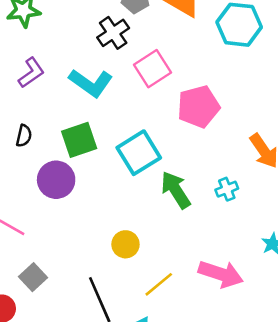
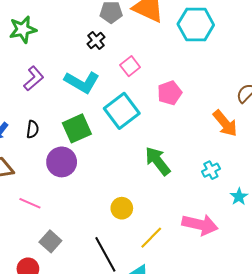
black cross: (113, 33) -> (96, 41), size x0.7
pink square: (152, 69) -> (130, 66), size x0.7
pink pentagon: (198, 107) -> (170, 93), size x0.7
cyan square: (139, 153) -> (122, 111), moved
cyan cross: (227, 189) -> (211, 170), moved

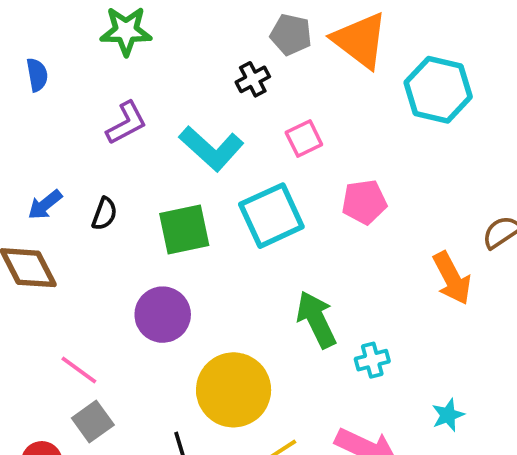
purple circle: (62, 162) -> (163, 315), moved
cyan cross: (211, 170) -> (372, 360), moved
pink line: (30, 203) -> (79, 370), moved
yellow circle: (122, 208) -> (234, 390), size x1.8

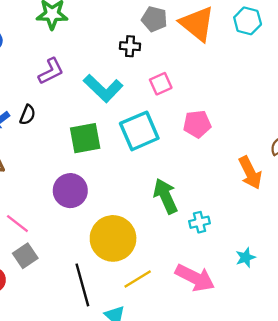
black cross: (253, 79) -> (130, 46), turned 30
cyan hexagon: (438, 90) -> (248, 21), moved, size x0.7
black semicircle: (104, 214) -> (28, 115), moved

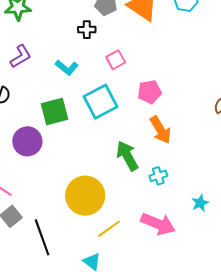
cyan L-shape: (103, 88) -> (67, 68), size x0.7
orange arrow: (250, 173) -> (160, 130), moved
purple circle: (70, 191) -> (27, 141), moved
black line: (82, 285) -> (42, 237), moved

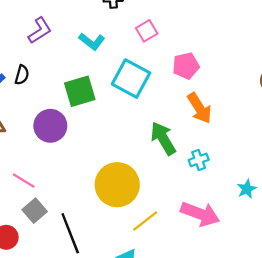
cyan square: (101, 102) -> (131, 79), turned -32

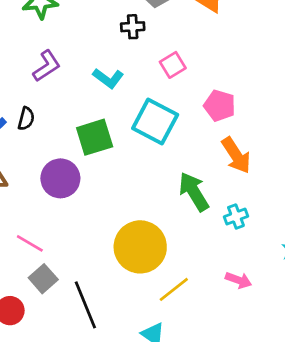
pink pentagon: (186, 66) -> (220, 106), turned 30
pink arrow: (200, 214) -> (239, 280), size x0.6

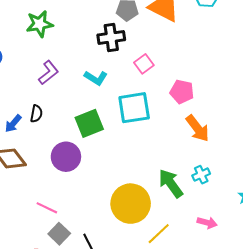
black cross: (133, 27) -> (111, 37), size x1.5
cyan square: (155, 121) -> (134, 108), turned -32
green arrow: (194, 192) -> (171, 183), moved

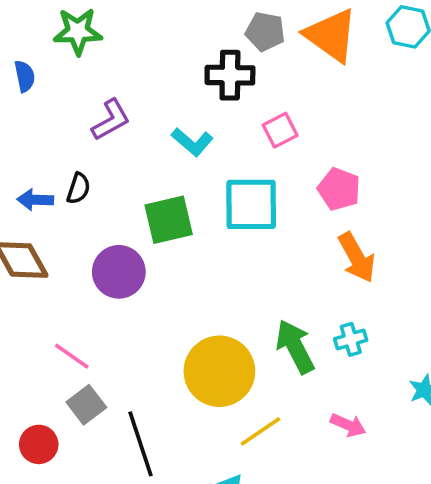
green star: (39, 24) -> (78, 31), moved
blue arrow: (13, 124) -> (35, 200), turned 42

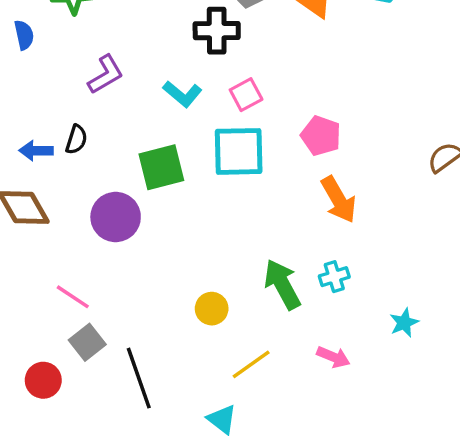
pink square: (280, 130) -> (246, 95), moved
yellow circle: (219, 371) -> (212, 309), size x0.5

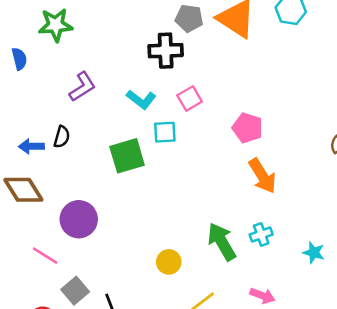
cyan square: (239, 151) -> (165, 132), moved, size x0.6
purple circle: (116, 217) -> (79, 219), moved
pink line: (73, 297) -> (45, 256), moved
cyan star: (404, 323) -> (314, 253), moved, turned -30

